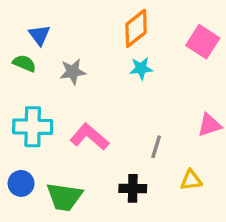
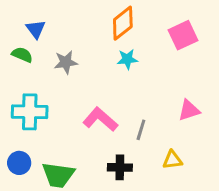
pink square: (203, 42) -> (183, 35), turned 32
pink L-shape: (89, 137) -> (100, 119), moved

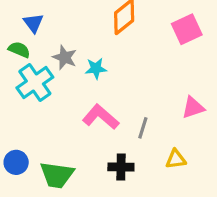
cyan star: (127, 59) -> (96, 68), moved
gray star: (66, 62) -> (65, 57), turned 30
cyan cross: (30, 112) -> (35, 82), moved, turned -36

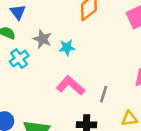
cyan cross: (35, 82) -> (19, 59), size x0.7

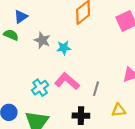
blue triangle: (18, 12) -> (21, 17), turned 32
cyan cross: (19, 59) -> (40, 88), moved

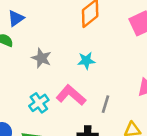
gray star: (42, 40) -> (41, 58), moved
cyan star: (64, 48) -> (86, 61), moved

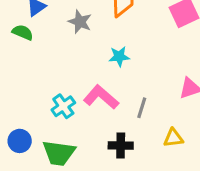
gray star: (41, 58) -> (80, 22), moved

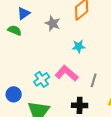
blue circle: (20, 141) -> (14, 94), moved

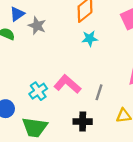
gray star: (53, 23) -> (37, 26), moved
cyan star: (79, 46) -> (90, 39), moved

